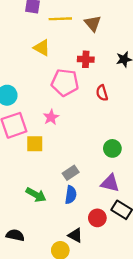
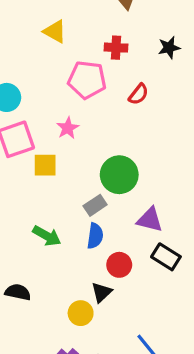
red semicircle: (102, 93) -> (139, 94), turned -126
green circle: (112, 148) -> (119, 175), moved, size x1.5
red circle: (97, 218) -> (119, 265), moved
black triangle: (75, 235) -> (102, 292), turned 49

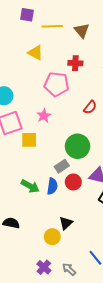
red semicircle: (139, 94) -> (90, 107), moved
blue semicircle: (95, 236) -> (52, 186), moved
red circle: (119, 265) -> (73, 182), moved

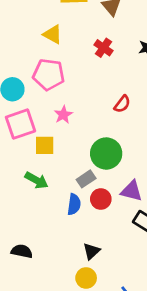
red cross: (75, 63) -> (103, 48), turned 32
pink pentagon: (56, 84) -> (49, 75), moved
green arrow: (30, 186) -> (37, 180), moved
yellow circle: (52, 237) -> (86, 278), moved

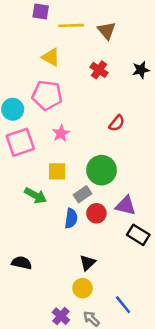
yellow square: (45, 145) -> (57, 171), moved

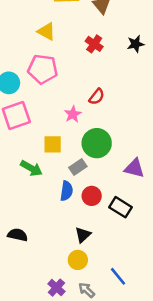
red semicircle: (117, 123) -> (97, 97), moved
pink star: (61, 133) -> (73, 114), moved
purple triangle: (126, 206) -> (134, 168), moved
red circle: (96, 213) -> (92, 196), moved
black rectangle: (138, 235) -> (121, 207), moved

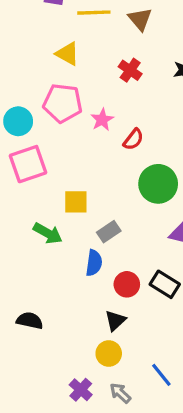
pink star: (73, 114) -> (102, 120), moved
green circle: (97, 143) -> (158, 184), moved
red circle: (92, 196) -> (127, 284), moved

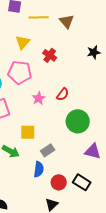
yellow triangle: (68, 54) -> (23, 42), turned 42
red cross: (130, 70) -> (50, 55), moved
pink star: (102, 120) -> (39, 98), moved

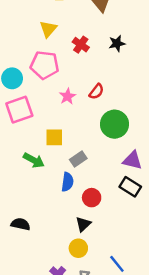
black star: (94, 52) -> (117, 43), moved
black rectangle: (82, 182) -> (130, 187), moved

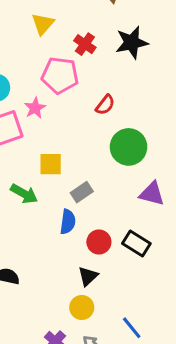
black star: (117, 43) -> (132, 43), size x1.5
pink pentagon: (45, 65) -> (60, 75), moved
pink star: (67, 96) -> (35, 108), moved
black rectangle: (130, 187) -> (136, 244), moved

